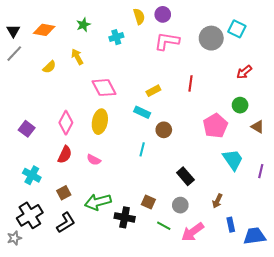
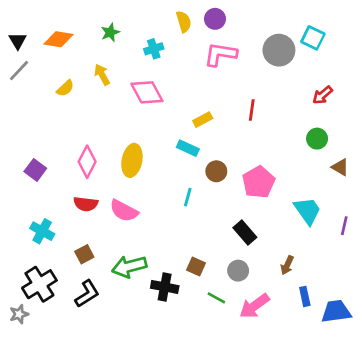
pink diamond: (104, 88) -> (147, 92), moved
pink pentagon: (215, 126) -> (259, 182), moved
red semicircle: (65, 155) -> (86, 204), turned 72
pink semicircle: (94, 160) -> (124, 211), size x1.5

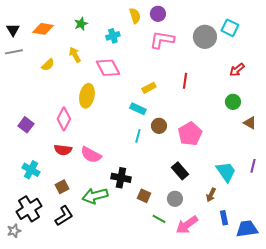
gray line: (19, 71) -> (14, 52), turned 36
yellow ellipse: (132, 160) -> (87, 96), moved
cyan line: (188, 197) -> (138, 136), moved
cyan trapezoid: (308, 211) -> (226, 172), moved
black cross: (165, 287) -> (121, 178), moved

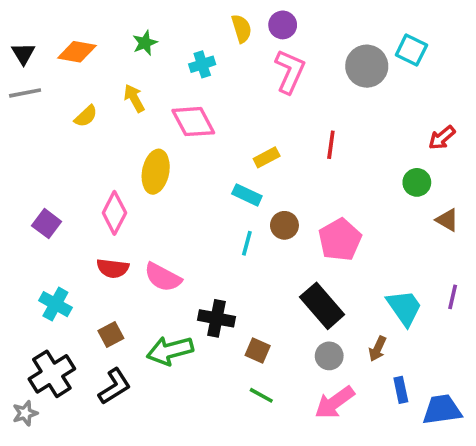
pink L-shape: (162, 40) -> (290, 71), turned 105
red arrow: (237, 70) -> (442, 138), moved
black rectangle: (180, 171) -> (322, 306), size x1.4
gray circle: (175, 199) -> (329, 356), moved
green line: (159, 219) -> (261, 395), moved

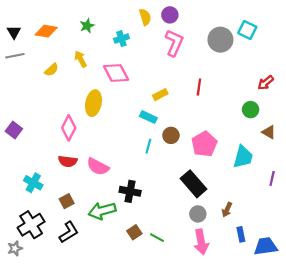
purple square: (47, 224) -> (14, 130), moved
cyan trapezoid: (404, 308) -> (243, 157), moved, turned 50
brown square: (258, 351) -> (134, 232), moved, turned 32
pink arrow: (335, 402) -> (201, 242), turned -65

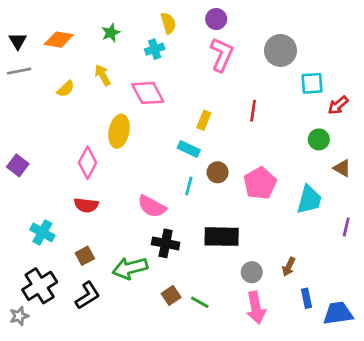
yellow semicircle: (145, 17) -> (168, 23), moved
cyan square: (247, 30) -> (312, 83), moved, turned -30
yellow rectangle: (160, 95) -> (204, 120), turned -40
pink semicircle: (98, 167) -> (152, 206), moved
black rectangle: (194, 184) -> (222, 237), moved, turned -48

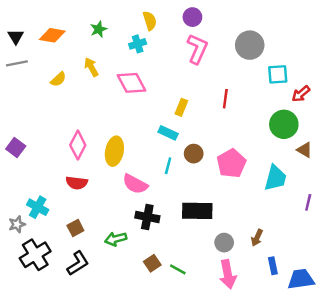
yellow ellipse: (119, 131) -> (114, 151), moved
green circle: (319, 139) -> (284, 124), size x1.5
green arrow: (130, 268) -> (116, 239), size x0.7
gray star: (19, 316) -> (17, 224), moved

